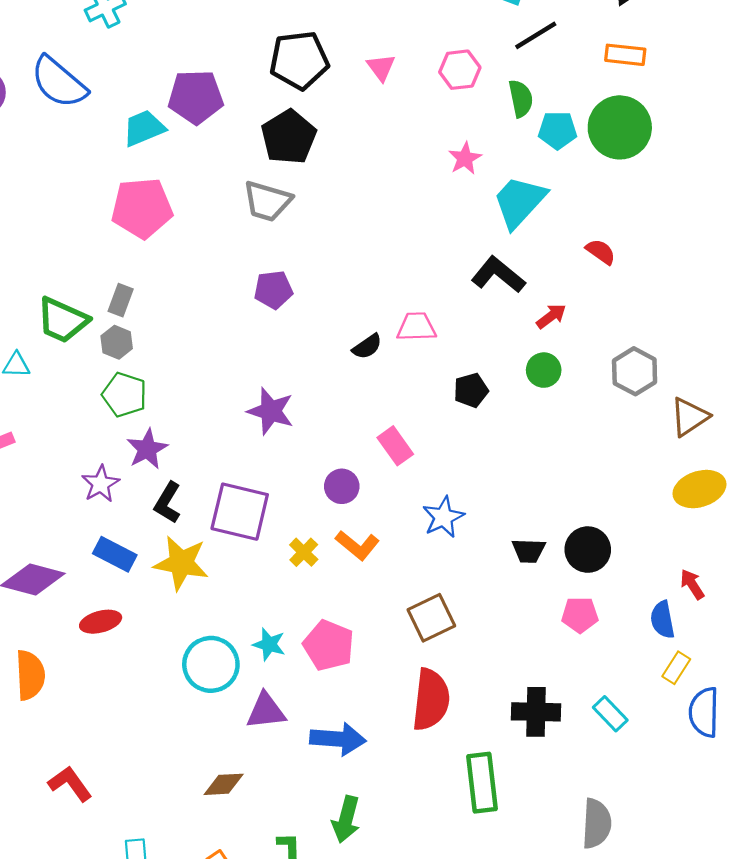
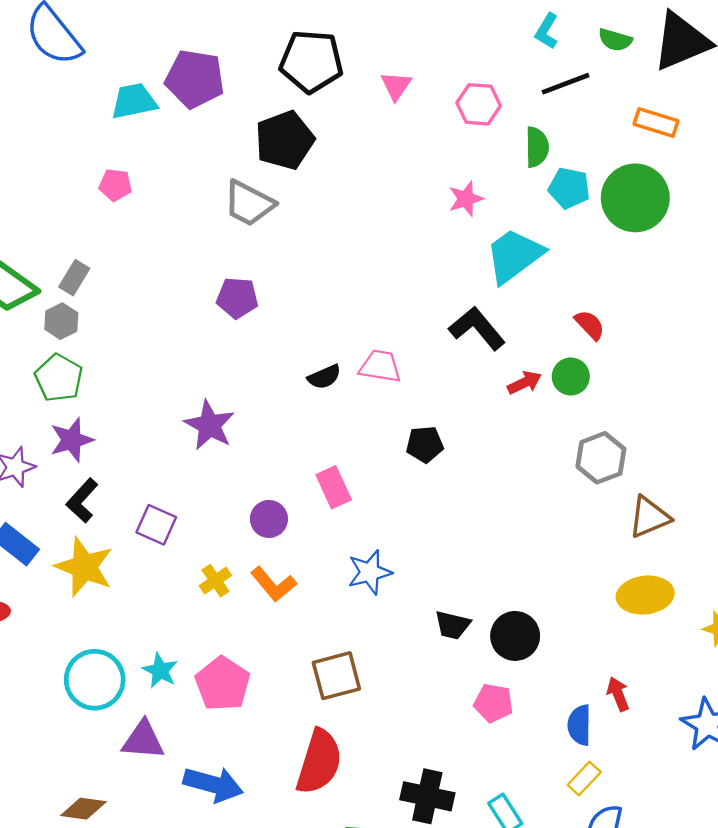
pink pentagon: (142, 208) -> (115, 185), size x0.5
green circle: (544, 370) -> (571, 377), moved
purple square: (240, 512) -> (156, 525), size x0.6

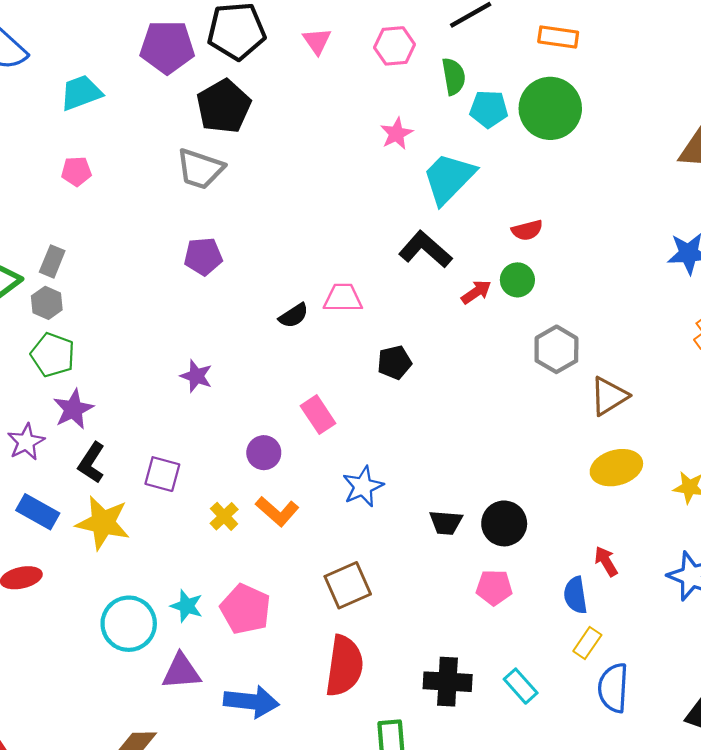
purple pentagon: (195, 79) -> (167, 47), moved
red semicircle: (590, 325) -> (527, 230), turned 128
purple star: (209, 425) -> (196, 376), size x0.7

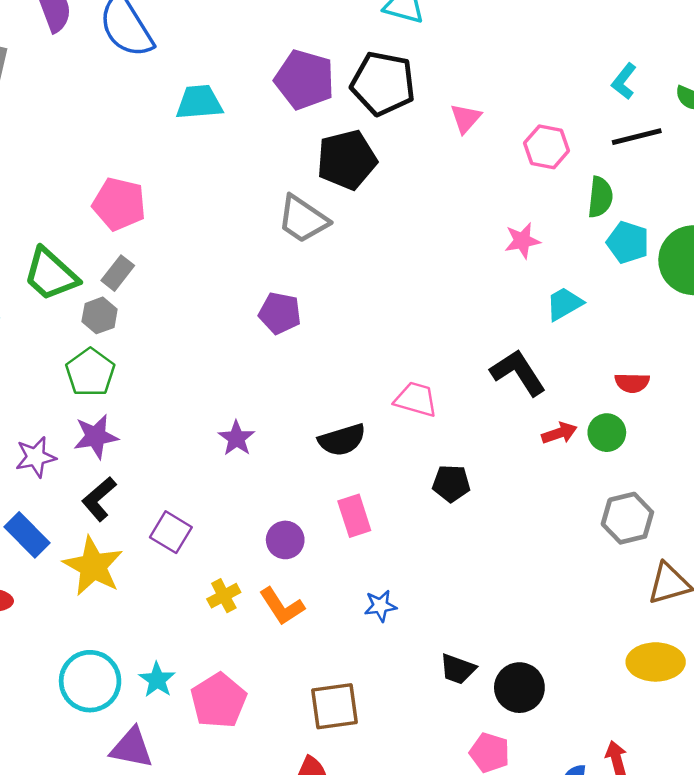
pink pentagon: (76, 171) -> (119, 204), moved, size x1.6
cyan trapezoid: (449, 178) -> (564, 304), size x0.6
black semicircle: (294, 316) -> (342, 440), moved, size x1.4
blue star: (363, 487) -> (380, 606), size x0.7

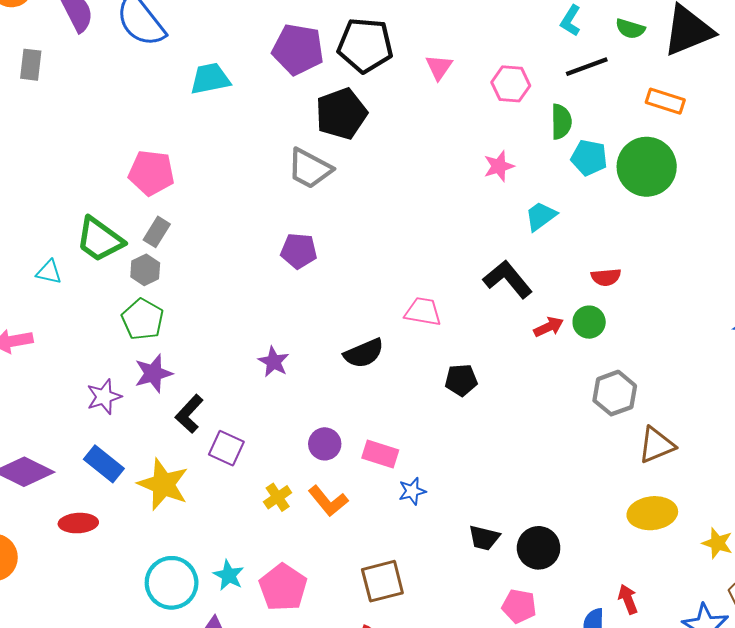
black L-shape: (99, 499) -> (189, 414), moved
pink rectangle: (354, 516) -> (380, 454), moved, turned -48

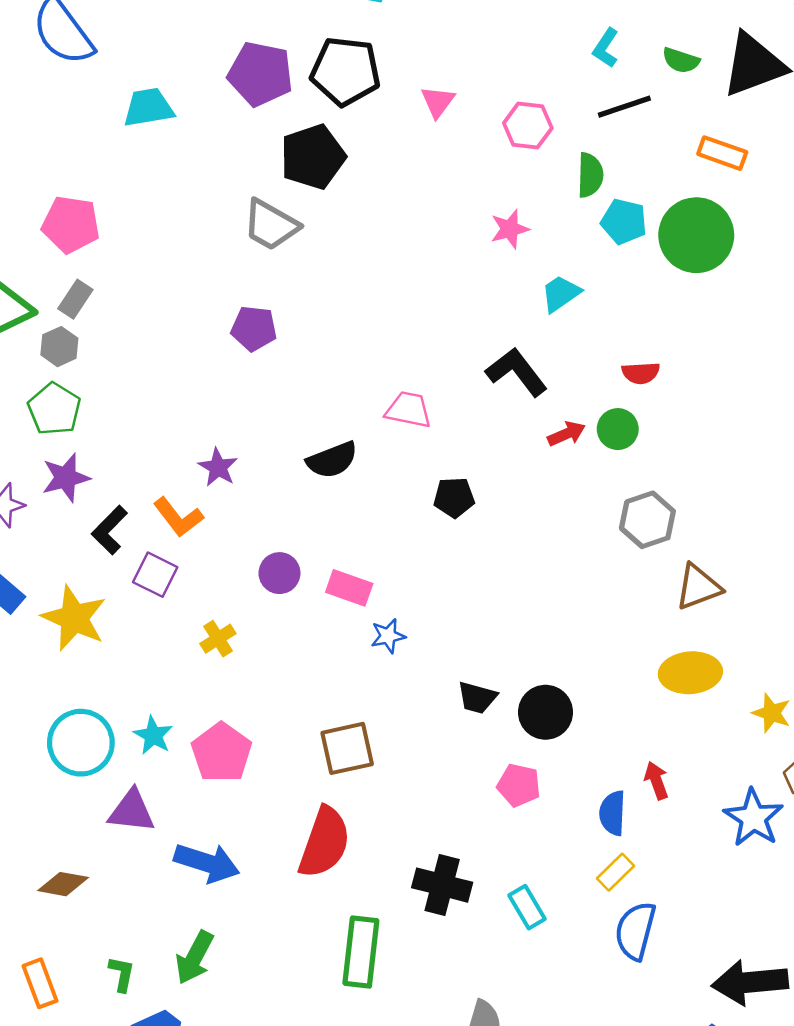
orange L-shape: (328, 501) -> (178, 517), moved

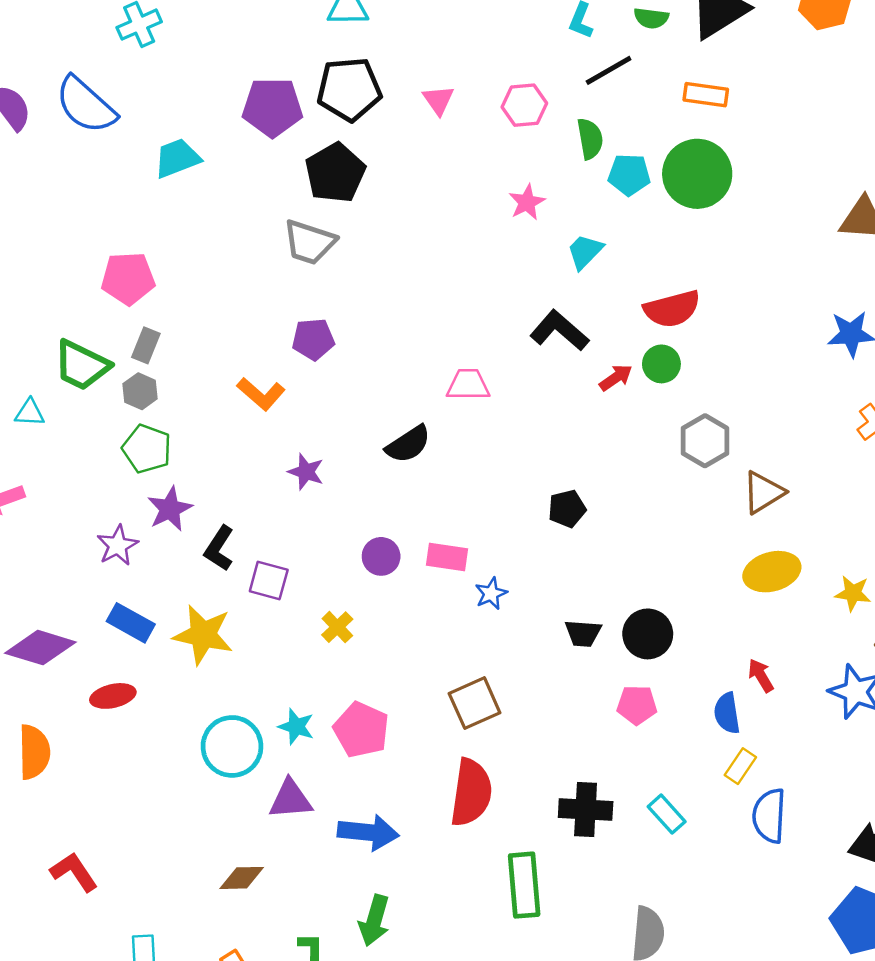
red semicircle: (641, 373) -> (672, 309), size x1.6
black pentagon: (454, 497) -> (567, 509), moved
orange L-shape: (178, 517) -> (261, 394), moved

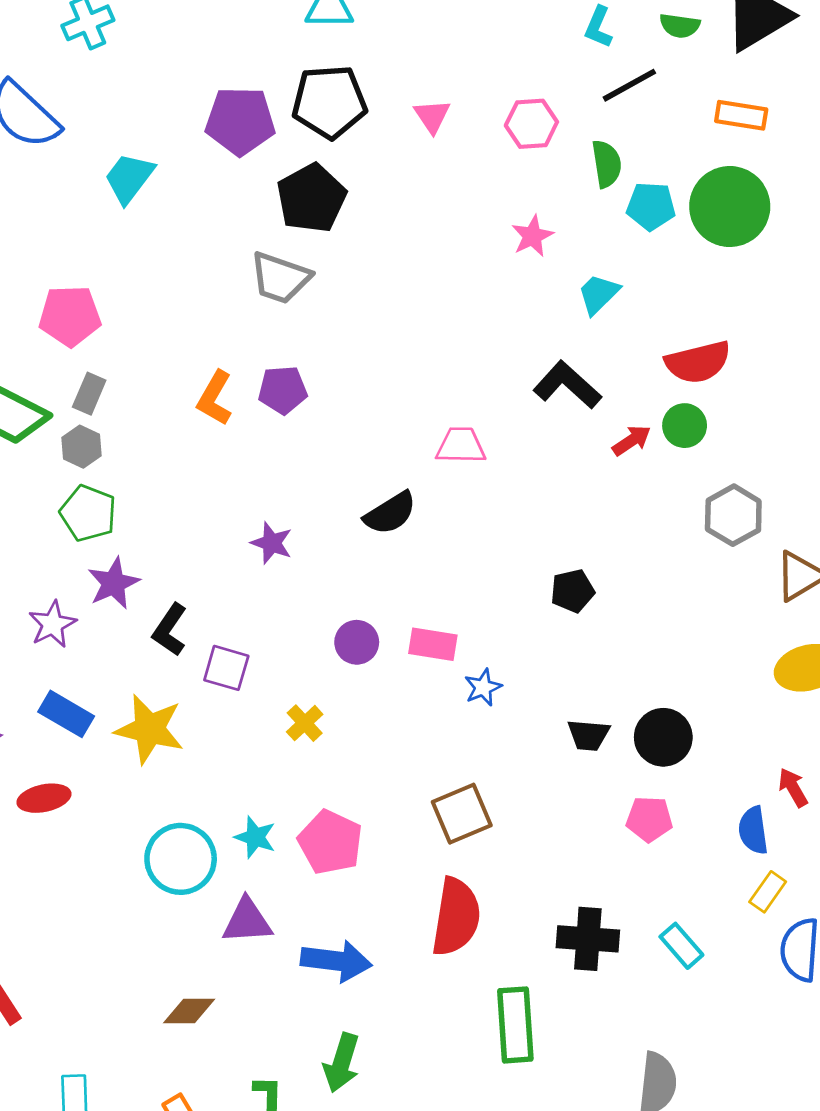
cyan trapezoid: (177, 158) -> (129, 178), turned -33
orange L-shape: (261, 394) -> (215, 398), moved, turned 78

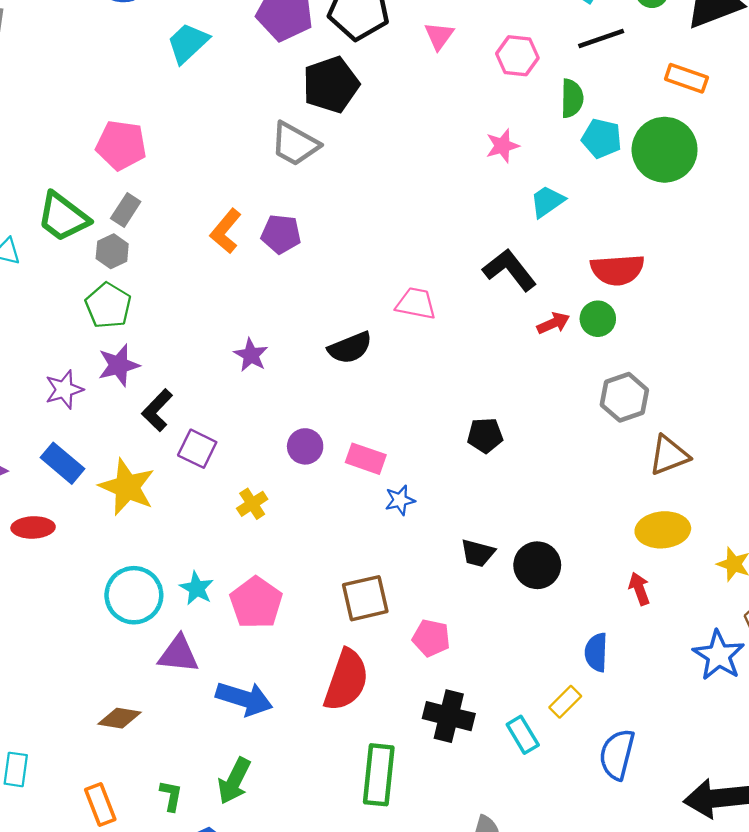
red arrow: (793, 788) -> (639, 589), moved
pink pentagon: (649, 819) -> (431, 638), moved
yellow rectangle: (768, 892) -> (565, 702), moved

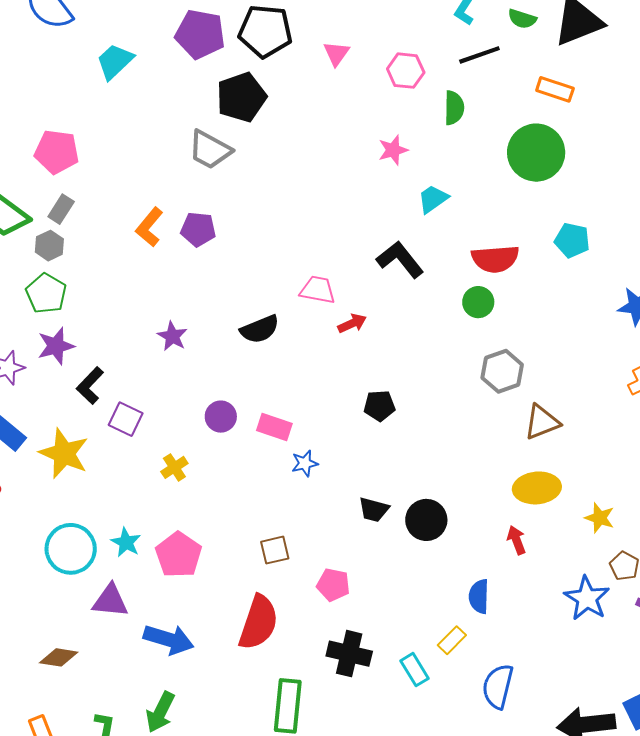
cyan pentagon: (602, 138) -> (572, 240), moved
red arrow: (553, 323) -> (352, 323), moved
brown square: (365, 598) -> (275, 550), size x0.7

